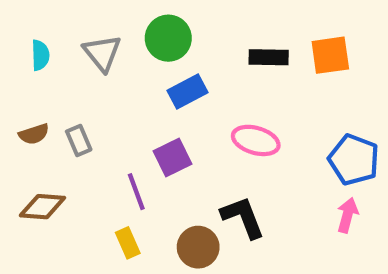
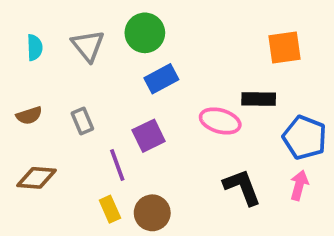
black rectangle: (269, 57) -> (259, 99), moved
gray rectangle: (79, 140) -> (82, 121), moved
black L-shape: (243, 217) -> (242, 187), moved
brown circle: (198, 247) -> (152, 213), moved

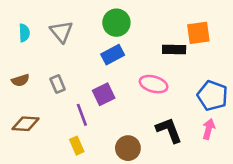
green circle: (145, 33) -> (116, 23), moved
black rectangle: (259, 99) -> (174, 50), moved
brown circle: (152, 213) -> (128, 148), moved

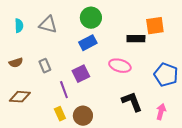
gray triangle: (61, 32) -> (48, 25), turned -36
pink arrow: (209, 129) -> (161, 112), moved
brown circle: (128, 148) -> (83, 116), moved

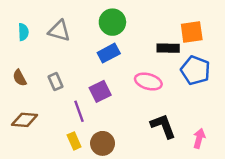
brown semicircle: (16, 63) -> (20, 78), turned 80
blue pentagon: (166, 75) -> (195, 70), moved

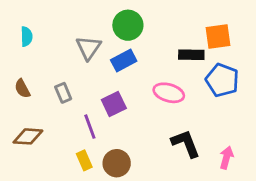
gray triangle: (59, 31) -> (88, 48), moved, turned 50

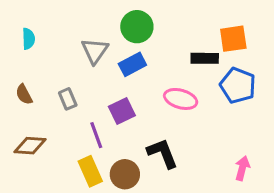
black L-shape: (186, 143) -> (163, 153), moved
yellow rectangle: (84, 160) -> (90, 171), size x1.4

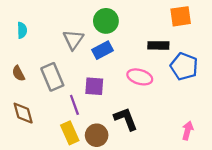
orange square: (233, 39) -> (181, 16), moved
gray rectangle: (68, 99) -> (52, 77), size x1.6
purple square: (122, 111) -> (94, 86), turned 30
brown diamond: (30, 146) -> (23, 113), turned 70

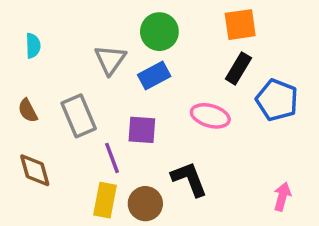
orange square: (181, 16) -> (240, 25), moved
black rectangle: (158, 45) -> (238, 68), turned -60
yellow rectangle: (70, 133) -> (105, 200), turned 35

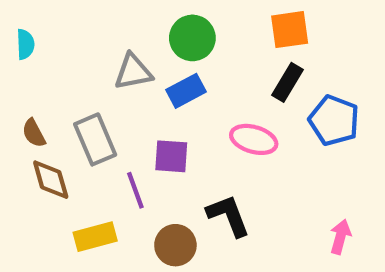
cyan semicircle: (33, 46) -> (25, 44), moved
gray triangle: (110, 60) -> (133, 72), turned 44
brown diamond: (35, 170) -> (51, 180), moved
yellow rectangle: (105, 200) -> (95, 237), moved, turned 64

